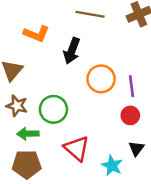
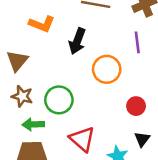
purple line: (132, 86) -> (137, 42), moved

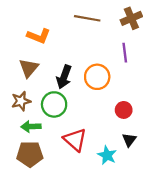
black arrow: (77, 41) -> (64, 77), moved
brown triangle: (17, 61) -> (29, 68), moved
brown star: (22, 96) -> (21, 101), turned -30

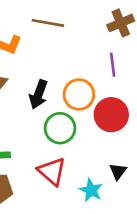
brown line: (87, 18) -> (48, 23), moved
green circle: (54, 104) -> (60, 128), moved
red circle: (124, 110) -> (111, 115), moved, size x1.6

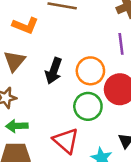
green circle: (60, 128) -> (88, 106), moved

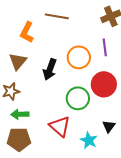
orange L-shape: (25, 25) -> (27, 32), turned 95
orange circle: (90, 71) -> (79, 57), moved

